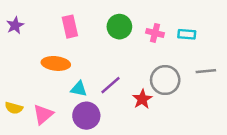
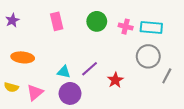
cyan rectangle: (187, 34) -> (151, 28), size x1.5
orange ellipse: (56, 63) -> (23, 57), moved
gray line: (206, 71) -> (167, 76), moved, turned -56
gray circle: (165, 80) -> (148, 56), moved

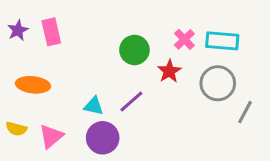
pink rectangle: (57, 21) -> (51, 32), moved
green circle: (97, 21) -> (134, 50), moved
pink cross: (126, 27) -> (184, 39), turned 32
red star: (115, 80) -> (169, 71), moved

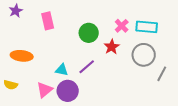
purple star: (18, 30) -> (16, 11), moved
pink rectangle: (51, 32) -> (48, 21), moved
pink triangle: (51, 136) -> (45, 90), moved

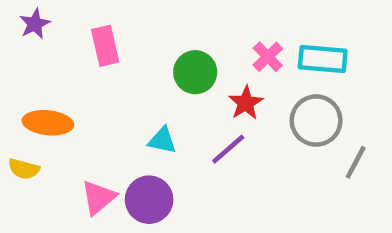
purple line: (87, 67) -> (228, 149), moved
cyan triangle: (62, 70) -> (162, 140), moved
yellow semicircle: (11, 85) -> (24, 169), moved

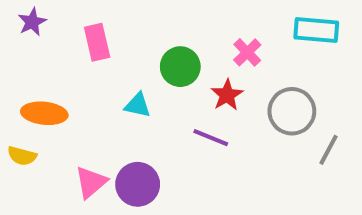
cyan rectangle: (323, 59) -> (316, 30), moved
cyan triangle: (162, 140) -> (138, 105), moved
purple line: (228, 149) -> (211, 138), turned 63

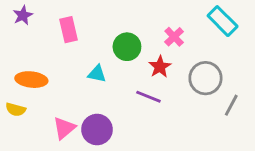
cyan rectangle: (316, 30) -> (223, 21), turned 40

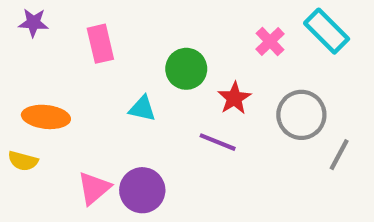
purple star: (23, 15) -> (33, 23), turned 30
pink cross: (174, 37) -> (270, 42), moved

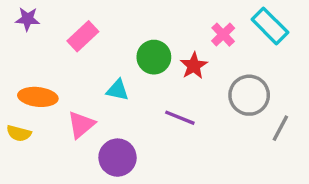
pink rectangle: (100, 44) -> (83, 36), turned 60
red star: (234, 98) -> (194, 66), moved
pink triangle: (94, 188) -> (81, 125), moved

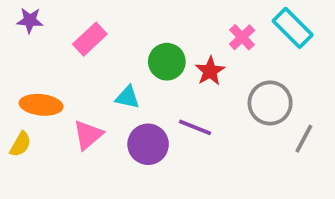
yellow semicircle: (19, 133) -> (20, 144), turned -75
purple circle: (118, 158) -> (148, 144), moved

